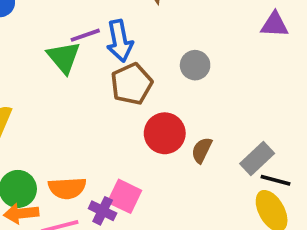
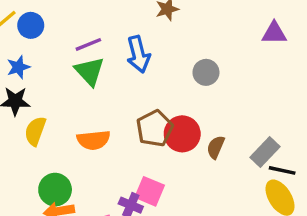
purple line: (85, 35) -> (88, 44), moved
brown pentagon: (132, 84) -> (155, 128), moved
orange semicircle: (67, 188) -> (94, 140), moved

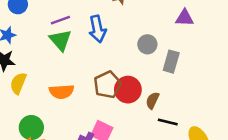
purple triangle: (274, 33) -> (184, 18), moved
gray rectangle: (265, 152) -> (171, 62), moved, turned -30
black line: (282, 170) -> (168, 122), moved

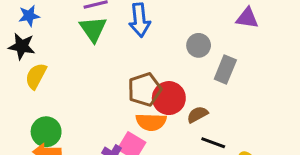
orange semicircle: (62, 92) -> (151, 122), moved
brown semicircle: (152, 100) -> (197, 115), turned 30

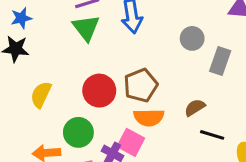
yellow semicircle: (36, 76) -> (41, 95), moved
red circle: (169, 98) -> (99, 91), moved
green circle: (46, 132) -> (78, 132), moved

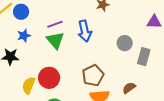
blue star: (21, 18) -> (24, 36), moved
red circle: (99, 91) -> (49, 78), moved

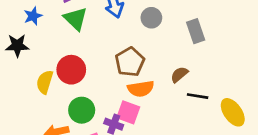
gray circle: (125, 43) -> (151, 18), moved
gray rectangle: (144, 57) -> (196, 31), turned -30

